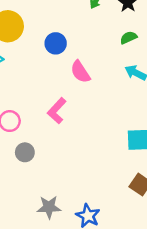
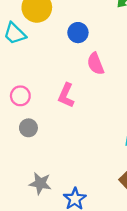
pink L-shape: (57, 111) -> (66, 95), turned -30

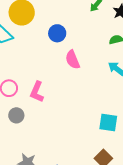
pink L-shape: (66, 95) -> (37, 92), moved

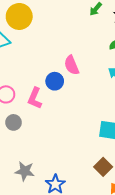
blue circle: (57, 33) -> (55, 81), moved

